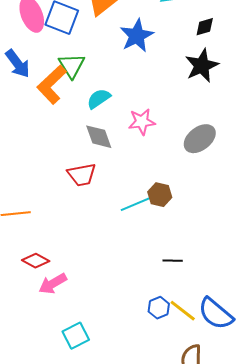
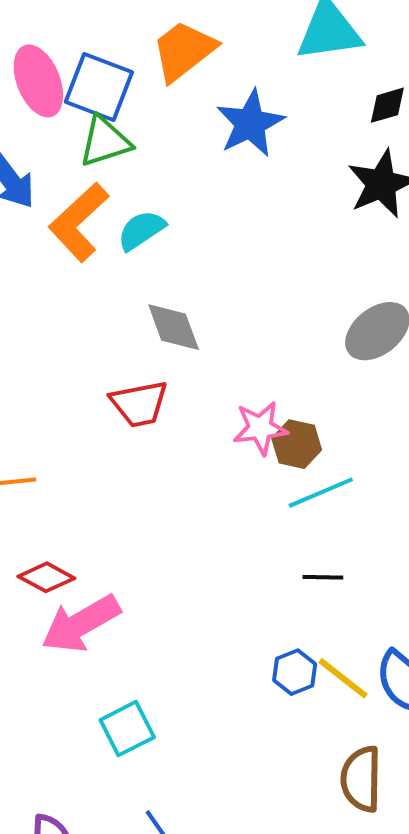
green triangle: (72, 66) -> (105, 141), moved, turned 44
cyan semicircle: (99, 99) -> (141, 230), moved
pink star: (142, 122) -> (260, 428), moved
cyan line: (137, 204) -> (321, 493), moved
pink arrow: (53, 284) -> (81, 624), size x1.4

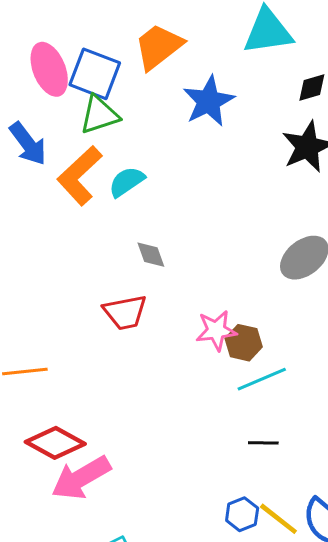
gray diamond: (174, 327) -> (151, 255), size x0.7
red diamond: (46, 577) -> (55, 443), size x1.4

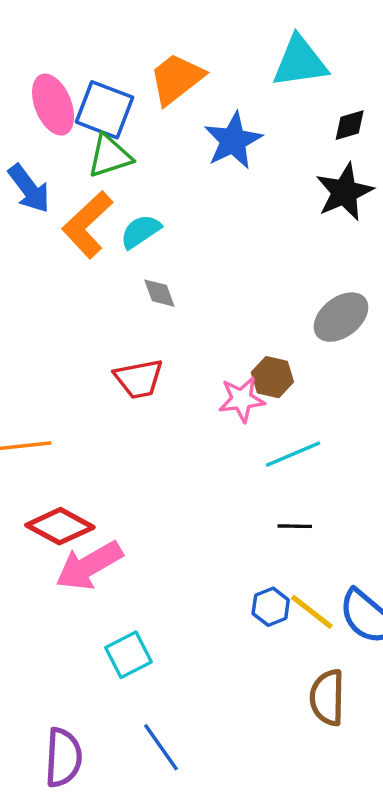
gray diamond: (151, 255) -> (159, 293), moved
brown hexagon: (244, 343) -> (272, 377), moved

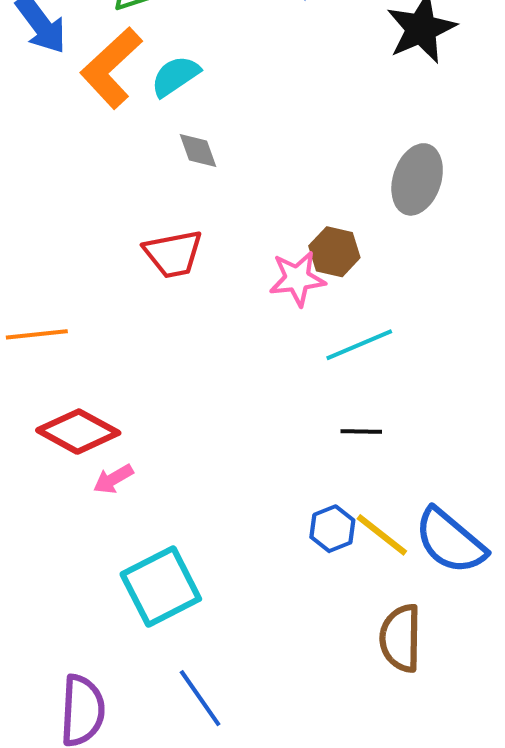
gray ellipse: (341, 317) -> (417, 179), turned -34
pink arrow: (89, 566) -> (113, 479), size x0.5
cyan square: (128, 655) -> (161, 587), size x1.4

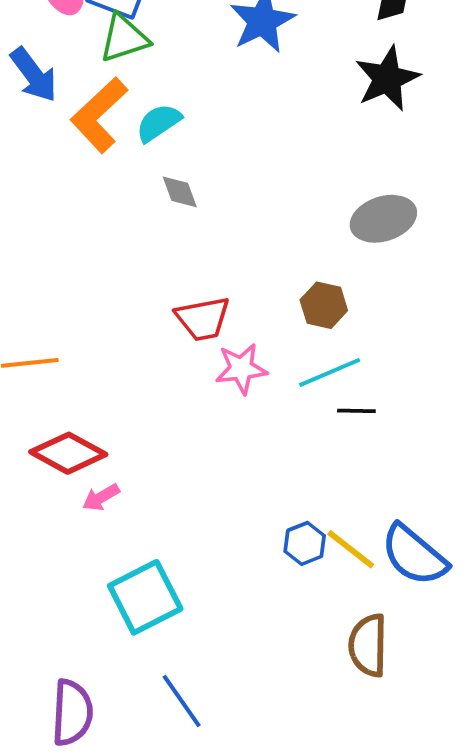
gray ellipse: (417, 179) -> (383, 219), turned 54
brown hexagon: (334, 252) -> (324, 305), moved
red trapezoid: (173, 254) -> (203, 319), moved
pink star: (297, 279) -> (241, 369), moved
black line: (361, 432) -> (356, 411), moved

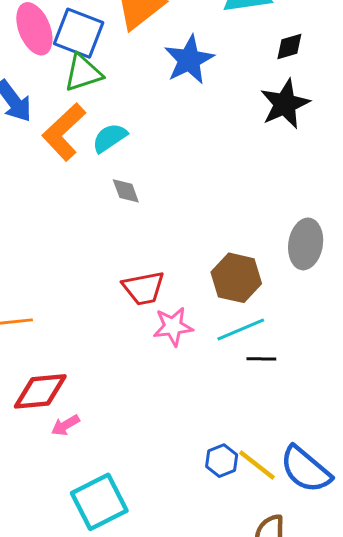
gray ellipse: (383, 219) -> (306, 244), moved, turned -63
brown hexagon: (324, 305) -> (236, 278), size x1.4
red diamond: (68, 453) -> (40, 391), turned -34

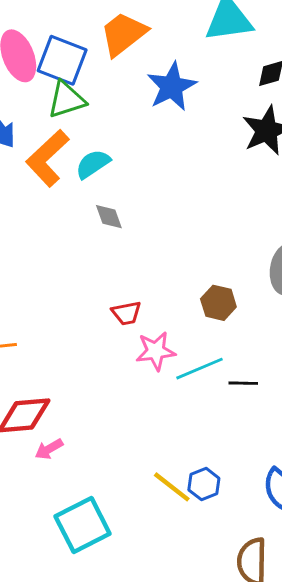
brown hexagon: (236, 278) -> (218, 303), size x0.7
red trapezoid: (143, 288) -> (126, 313), size x0.7
cyan line: (241, 329) -> (199, 369), moved
yellow line: (257, 465) -> (172, 487), moved

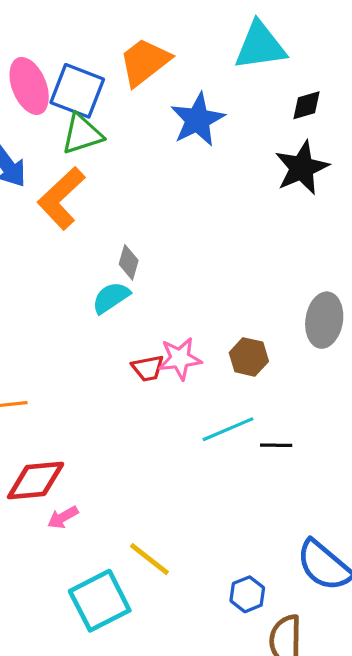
cyan semicircle: (93, 164) -> (111, 298), moved
gray diamond: (109, 217) -> (129, 262), turned 36
pink star: (156, 351) -> (180, 359), moved
blue hexagon: (204, 484) -> (247, 594), moved
yellow line: (172, 487) -> (149, 559), moved

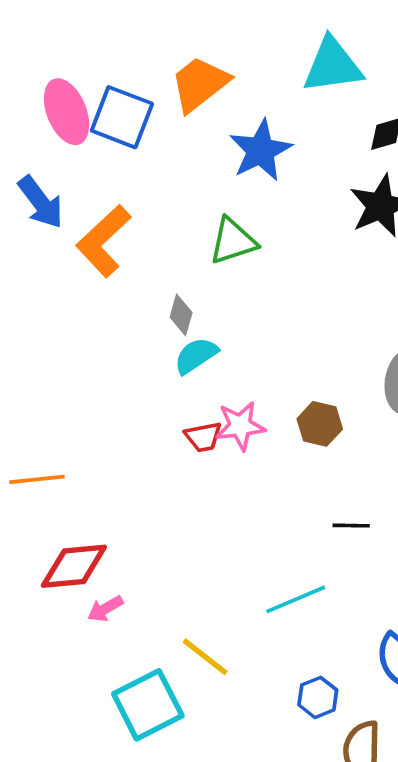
green triangle: (82, 134) -> (233, 241), moved
cyan semicircle: (111, 298) -> (196, 356), moved
cyan line: (228, 429) -> (296, 599), moved

